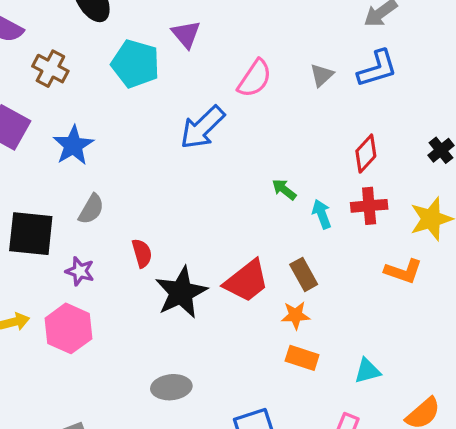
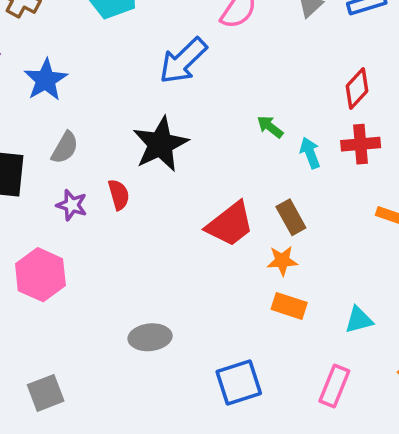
purple star: (80, 271) -> (72, 205), moved
black star: (181, 292) -> (160, 144), moved

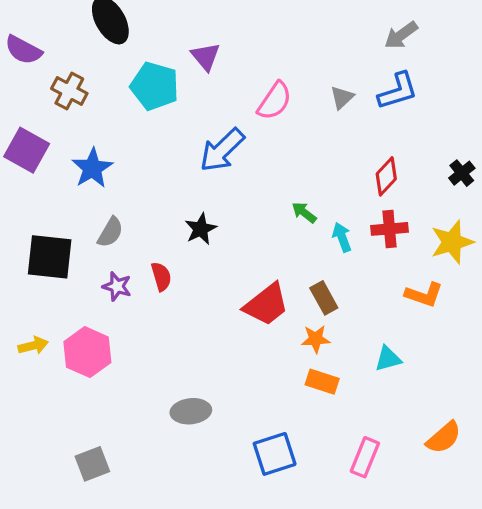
black star: (160, 144) -> (201, 229), size x0.6
cyan triangle: (359, 320) -> (388, 359), moved

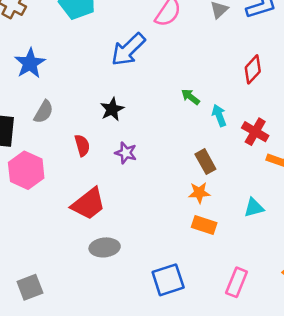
red cross: (390, 229) -> (255, 132), moved, turned 35
purple star: (117, 286) -> (126, 153), moved
red trapezoid: (266, 304) -> (88, 204), moved
pink hexagon: (87, 352) -> (26, 170), moved

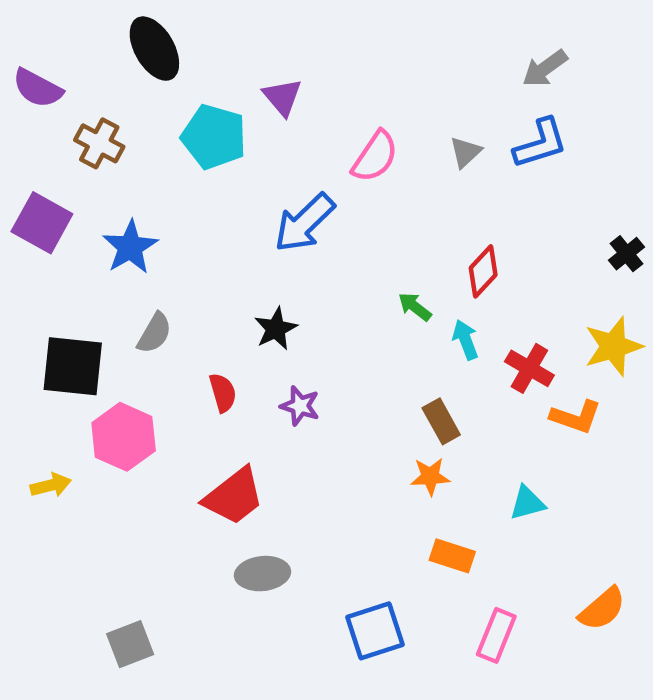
red diamond: (253, 69) -> (483, 271), moved
orange rectangle: (204, 225) -> (452, 556), moved

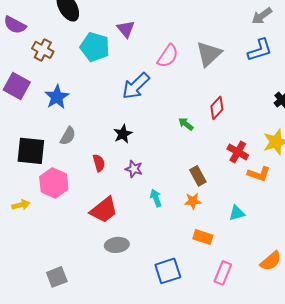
gray arrow: (545, 68) -> (262, 16), moved
blue L-shape: (540, 143) -> (260, 50), moved
gray triangle: (465, 152) -> (209, 54), size x1.8
cyan arrow: (465, 340) -> (156, 198), moved

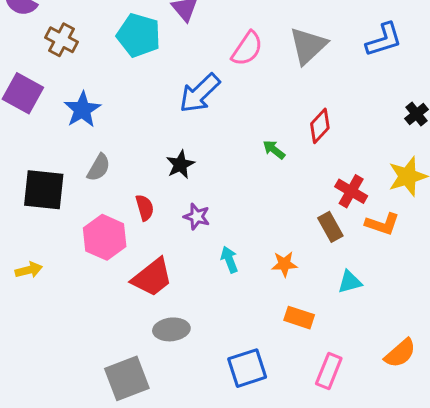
brown rectangle: (198, 176) -> (330, 227), moved
pink hexagon: (54, 183) -> (105, 237), moved
gray square: (57, 277) -> (127, 378), moved, size x1.4

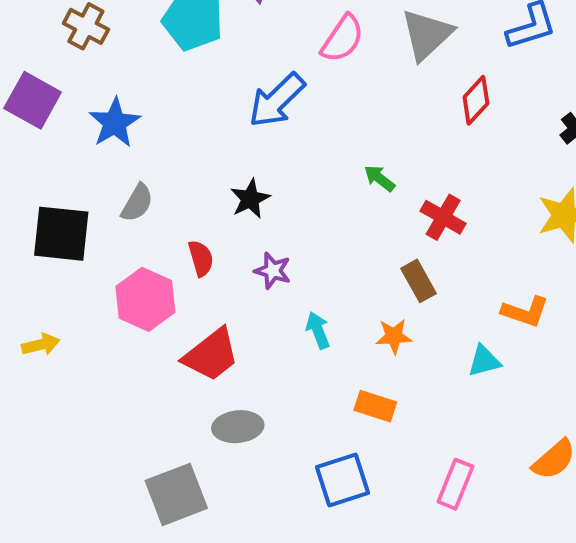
red diamond: (320, 126) -> (476, 100), moved
red cross: (351, 191) -> (443, 217), moved
orange L-shape: (382, 224) -> (525, 312), moved
brown rectangle: (330, 227) -> (418, 281), moved
orange rectangle: (299, 318) -> (375, 406), moved

